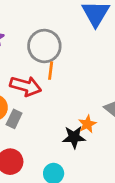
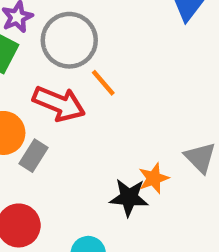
gray circle: (44, 46) -> (69, 40), moved
orange line: (51, 71) -> (103, 83), turned -54

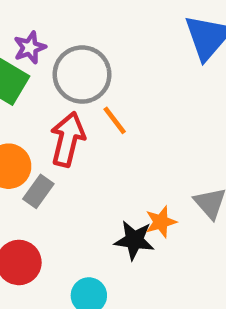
red arrow: (59, 104) -> (68, 139), turned -102

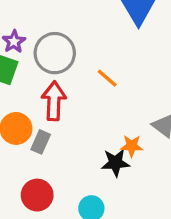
orange line: (115, 120) -> (107, 78), moved
orange star: (161, 222) -> (132, 146), turned 30

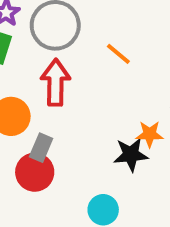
gray rectangle: (41, 142) -> (41, 148), moved
red circle: (37, 195) -> (35, 172), moved

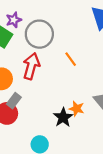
black star: (131, 155) -> (63, 117), turned 30

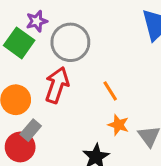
orange line: (71, 59) -> (110, 91), moved
orange star: (77, 109) -> (118, 125), moved

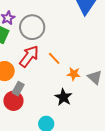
red arrow: (57, 85) -> (29, 56), turned 30
orange line: (110, 91) -> (54, 58), moved

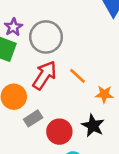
gray rectangle: (18, 89) -> (33, 118), turned 32
red circle: (13, 101) -> (59, 132), moved

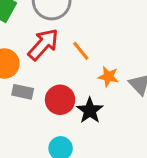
gray rectangle: (33, 118) -> (23, 92), turned 36
red circle: (59, 132) -> (60, 100), moved

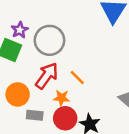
orange star: (108, 77) -> (61, 98), moved

